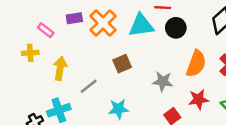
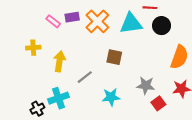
pink rectangle: (46, 30) -> (53, 21), moved
brown square: (122, 64) -> (114, 57), turned 35
gray star: (163, 82) -> (146, 85), moved

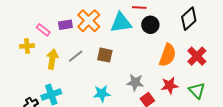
purple rectangle: (72, 17) -> (65, 25), moved
pink rectangle: (53, 21) -> (43, 30), moved
gray line: (85, 77) -> (76, 56), moved

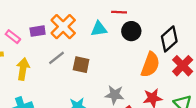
black diamond: (189, 19) -> (169, 39), moved
cyan triangle: (121, 23) -> (99, 29), size x0.7
gray line: (76, 56) -> (56, 58), moved

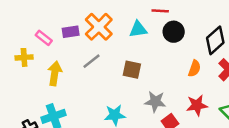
brown square: (81, 65) -> (132, 70), moved
orange semicircle: (150, 65) -> (194, 68), size x0.6

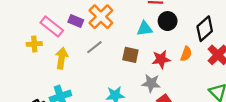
cyan triangle: (138, 29) -> (145, 29), moved
purple rectangle: (71, 32) -> (76, 21), turned 32
pink rectangle: (44, 38) -> (52, 26), size x1.5
red star: (197, 105) -> (161, 59), moved

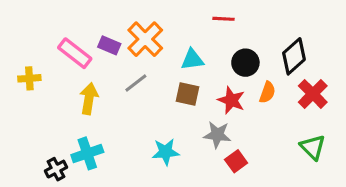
black circle: (168, 21) -> (245, 63), moved
cyan triangle: (145, 29) -> (192, 59), moved
yellow cross: (34, 44) -> (29, 78), moved
red star: (161, 59) -> (231, 100), turned 30

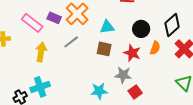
cyan star: (166, 152) -> (99, 91), moved

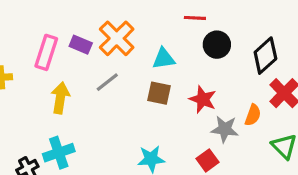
pink rectangle: (32, 23) -> (46, 52), turned 70
black circle: (141, 29) -> (217, 45), moved
orange semicircle: (155, 48) -> (253, 115), moved
gray star: (123, 75) -> (225, 129), moved

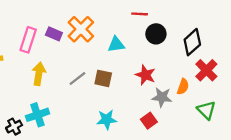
gray line: (107, 82) -> (77, 78), moved
brown square: (159, 93) -> (103, 78), moved

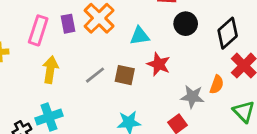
purple rectangle: (54, 34) -> (68, 24), turned 56
red star: (145, 75) -> (159, 64), moved

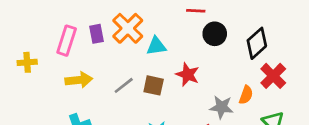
cyan triangle: (140, 36) -> (156, 46), moved
yellow arrow: (50, 70) -> (79, 80), turned 75

